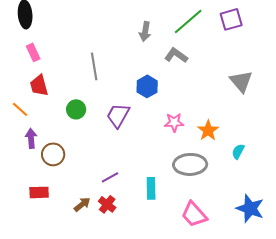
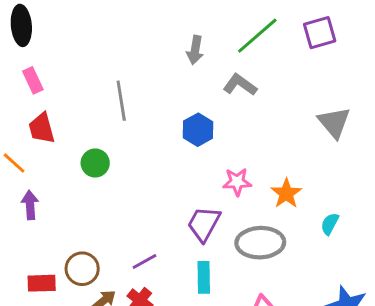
purple trapezoid: (118, 115) -> (204, 224), moved
brown circle: (53, 154) -> (82, 269), moved

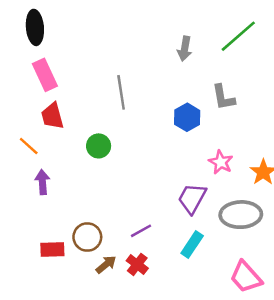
pink rectangle: (33, 80) -> (45, 75), size x1.4
gray L-shape: (240, 85) -> (223, 97), moved, turned -136
pink star: (237, 182) -> (221, 162), turned 30
cyan rectangle: (204, 277) -> (192, 245), turned 35

